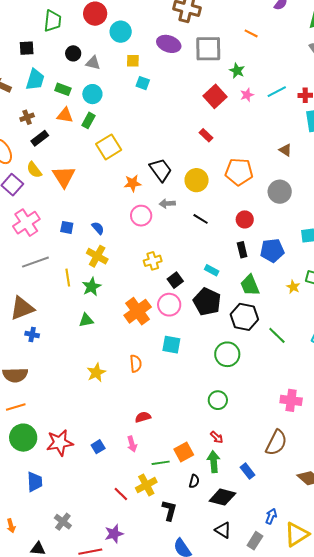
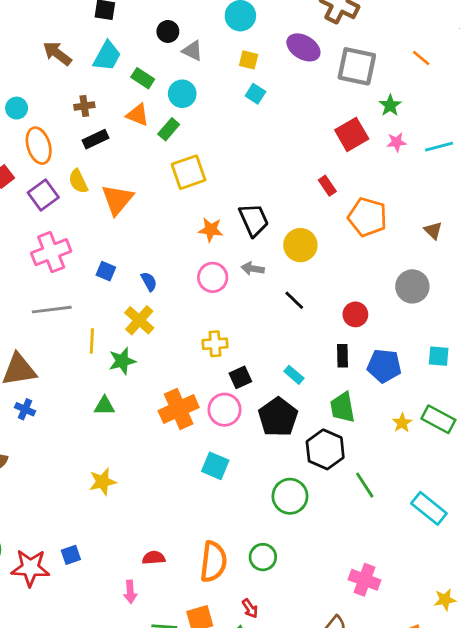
orange pentagon: (239, 172) -> (367, 217), moved
orange semicircle: (136, 363) -> (213, 562), moved, size x1.6
blue square: (98, 447) -> (71, 555), moved

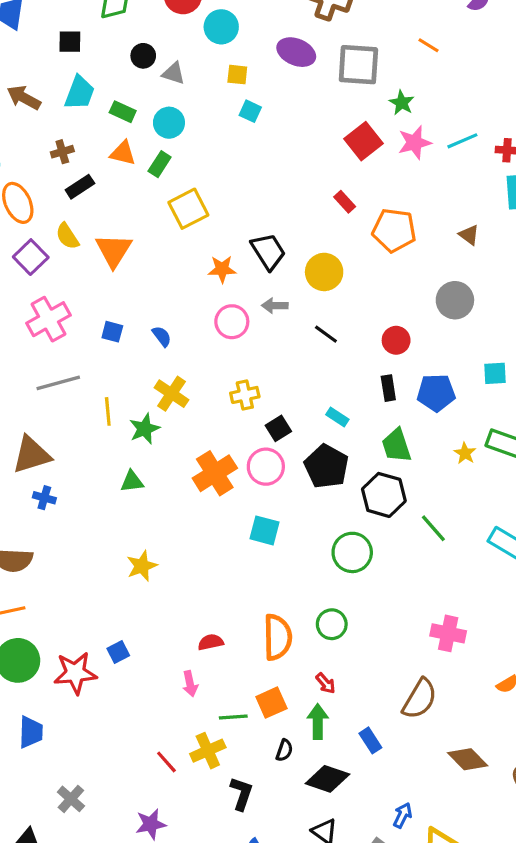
pink star: (397, 142) -> (415, 143), size x1.5
yellow cross: (139, 320) -> (172, 394), moved

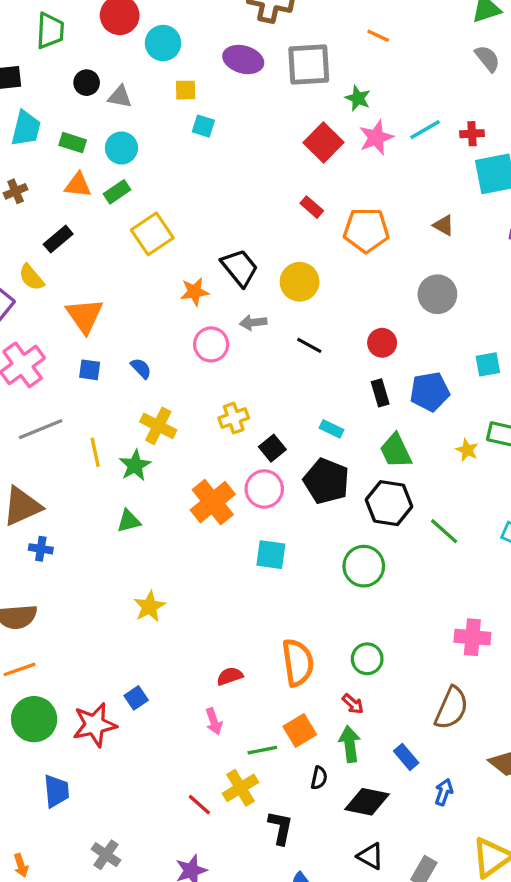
green rectangle: (160, 164) -> (117, 192), turned 30
black rectangle: (80, 187) -> (58, 239), moved
orange triangle: (114, 250) -> (84, 316), moved
green circle: (332, 624) -> (367, 659), moved
blue arrow: (403, 815) -> (444, 792), moved

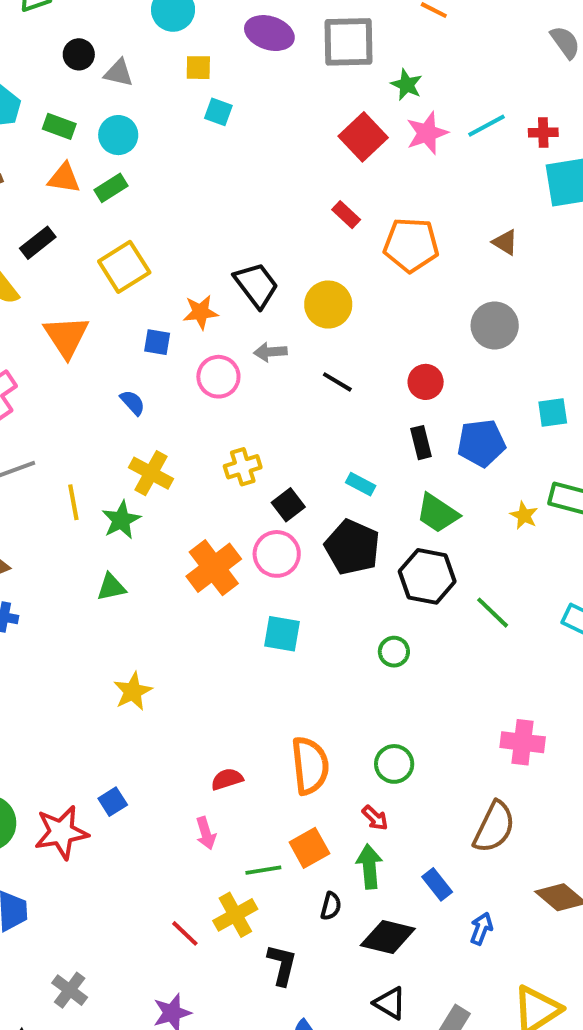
yellow square: (152, 234) -> (124, 267), moved
blue square: (90, 370) -> (157, 342), moved
green trapezoid: (396, 451) -> (438, 513), turned -33
green circle: (364, 566) -> (394, 652), size x0.6

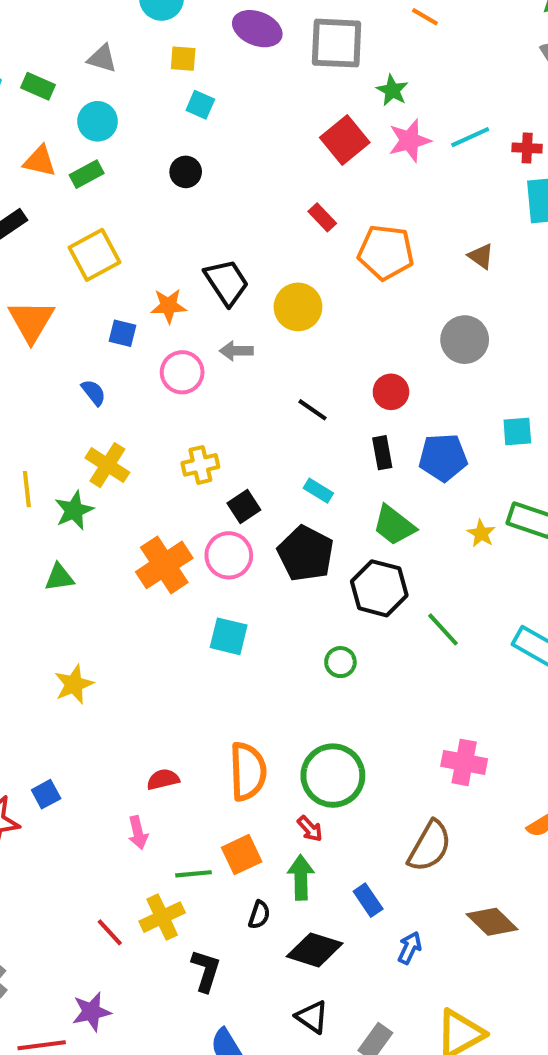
black circle: (79, 54) -> (186, 172), moved
green rectangle: (59, 126) -> (38, 86), moved
black line: (337, 382) -> (312, 410), moved
green circle: (394, 764) -> (333, 776), size x1.6

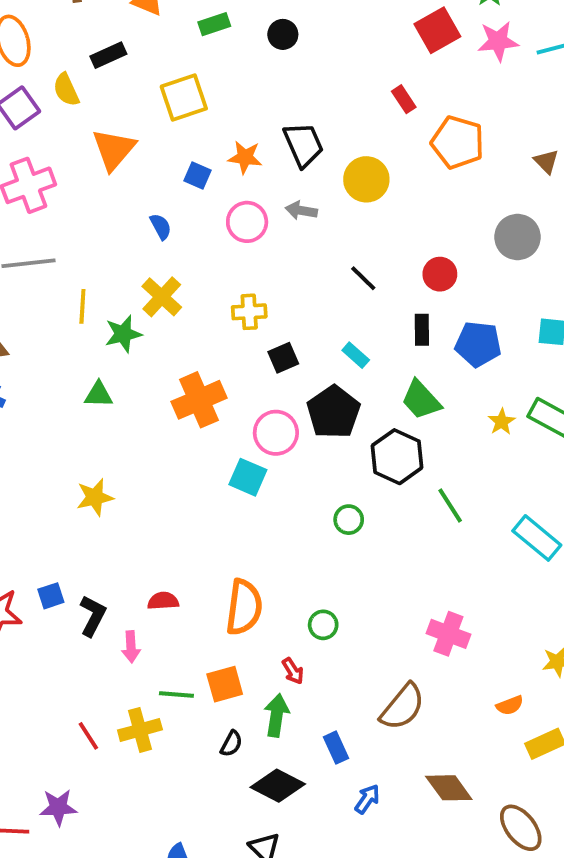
green rectangle: (87, 174) -> (214, 24), moved
pink circle: (229, 555) -> (276, 433), moved
green circle: (333, 776) -> (323, 625), size x0.5
black L-shape: (206, 971) -> (93, 616), moved

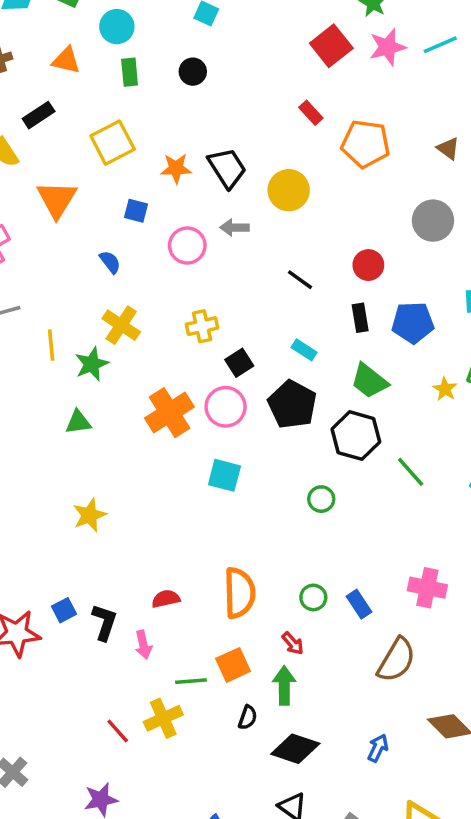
green rectangle: (214, 24) -> (130, 72), turned -68
orange star: (245, 157) -> (176, 168), moved
pink circle: (276, 433) -> (226, 407), moved
blue rectangle: (336, 748) -> (359, 604), moved

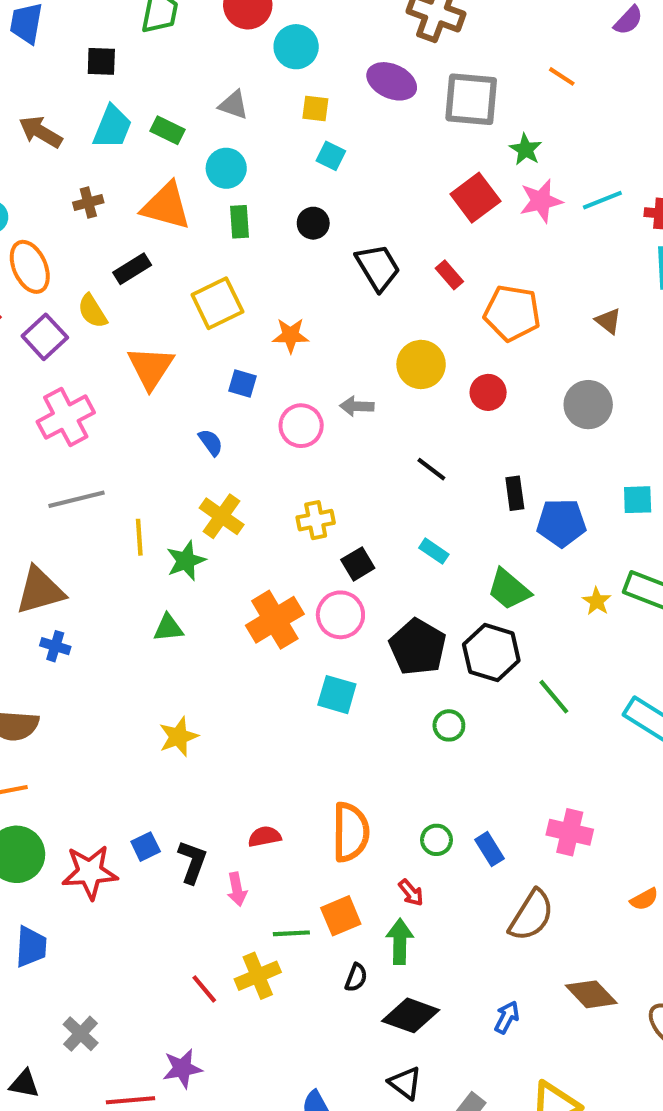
orange triangle: (66, 60) -> (166, 206), size x1.5
black trapezoid: (227, 168) -> (378, 267), moved
red circle: (368, 265) -> (488, 392), moved
black rectangle: (360, 318) -> (515, 493), moved
black pentagon: (292, 404) -> (418, 647), moved

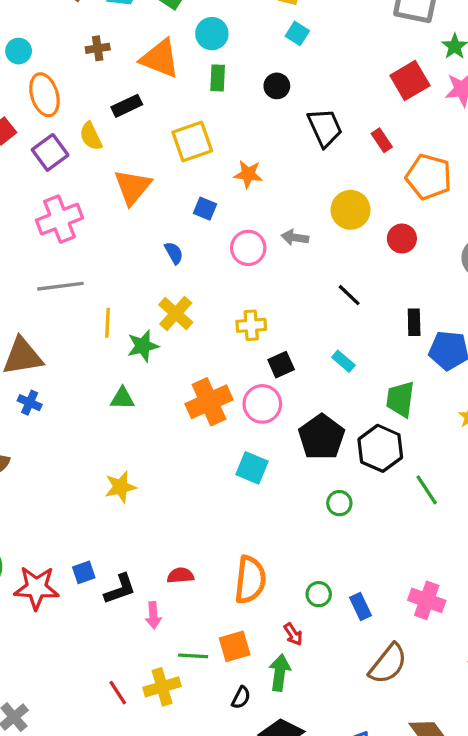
green trapezoid: (509, 589) -> (400, 399), turned 51
black L-shape: (192, 862) -> (120, 589), turned 44

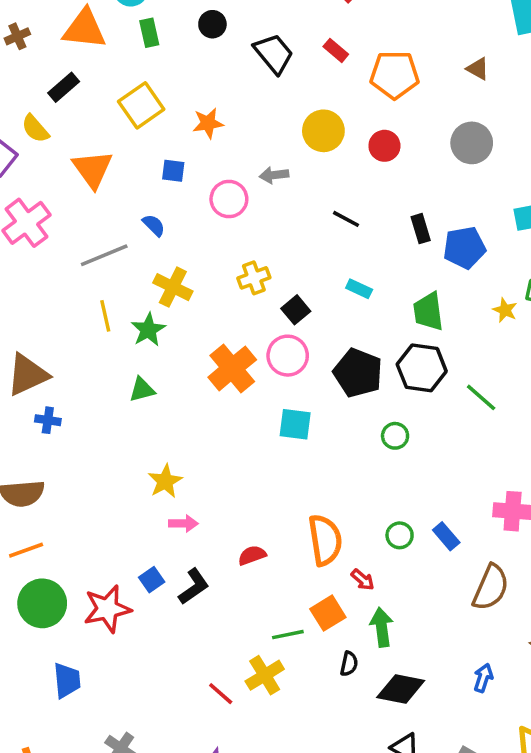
gray line: (60, 286) -> (104, 255), moved
pink arrow: (153, 615) -> (183, 523), moved, turned -70
red arrow: (293, 634) -> (363, 580), moved

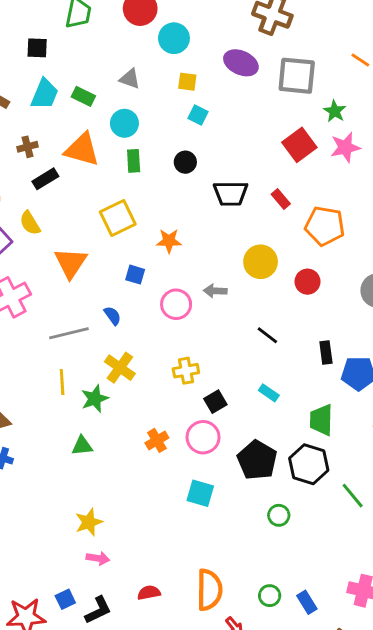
black trapezoid: (274, 53) -> (231, 193), turned 120
black rectangle: (64, 87) -> (45, 179), moved
orange cross: (232, 368) -> (157, 440), size x0.6

